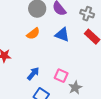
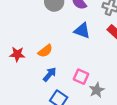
orange semicircle: (33, 34) -> (45, 51), moved

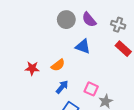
blue triangle: (82, 31) -> (83, 46), moved

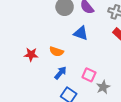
orange semicircle: (58, 65) -> (56, 52), turned 56

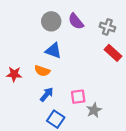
blue triangle: (81, 33) -> (53, 51), moved
pink square: (89, 75) -> (78, 97), turned -32

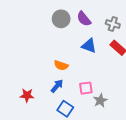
blue triangle: (53, 51) -> (89, 46), moved
orange semicircle: (42, 71) -> (61, 65), moved
red star: (14, 74) -> (27, 95), moved

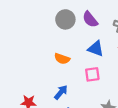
orange semicircle: (61, 65) -> (62, 59), moved
pink square: (86, 88) -> (92, 74), moved

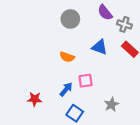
purple semicircle: (90, 19) -> (105, 13), moved
pink square: (92, 74) -> (85, 81), moved

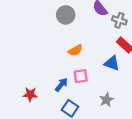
blue triangle: (100, 47) -> (112, 63), moved
orange semicircle: (67, 57) -> (75, 50), moved, turned -48

